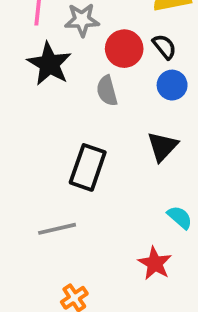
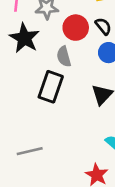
black rectangle: (88, 167) -> (51, 87), moved

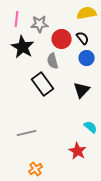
black rectangle: (51, 87) -> (43, 84), turned -55

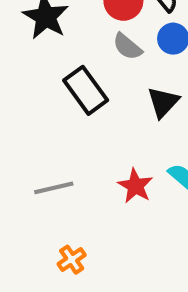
gray semicircle: (53, 61) -> (127, 47), moved, turned -35
red star: (78, 151) -> (135, 186), moved

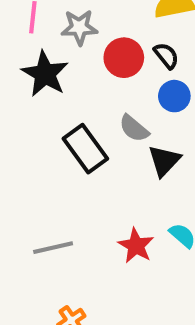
gray semicircle: (127, 47) -> (134, 128), moved

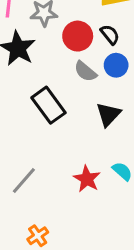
gray semicircle: (134, 128) -> (85, 71), moved
gray line: (53, 248) -> (24, 180), turned -36

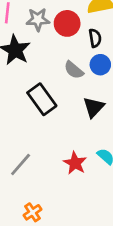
black semicircle: (110, 35) -> (95, 38), turned 30
red circle: (78, 36) -> (67, 23), moved

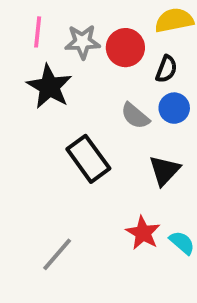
black semicircle: (95, 38) -> (166, 69), turned 30
red star: (75, 163) -> (143, 233), moved

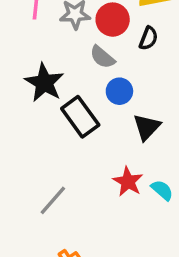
black star: (49, 87) -> (44, 83), moved
blue circle: (174, 108) -> (119, 91), moved
gray semicircle: (135, 116) -> (102, 57), moved

